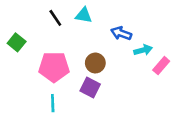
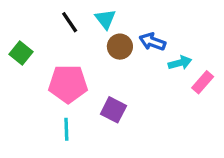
cyan triangle: (84, 15) -> (105, 19), turned 42
brown circle: (95, 63) -> (120, 47), moved

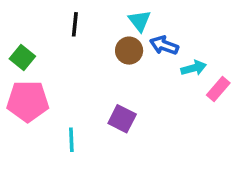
cyan triangle: (105, 19) -> (140, 21), moved
black line: (70, 22) -> (75, 24), turned 40
pink pentagon: (68, 84) -> (28, 101), moved

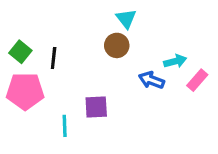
black line: (75, 24) -> (54, 58), moved
blue arrow: (164, 45) -> (151, 80), moved
purple square: (122, 119) -> (96, 107), moved, turned -30

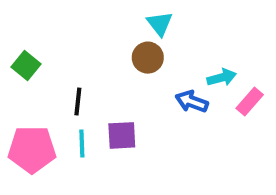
black line: (54, 58) -> (78, 101), moved
pink pentagon: (25, 91) -> (32, 149), moved
cyan line: (65, 126) -> (82, 143), moved

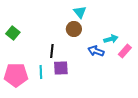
black line: (78, 101) -> (52, 51), moved

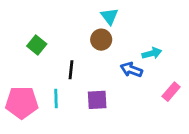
green square: (13, 33) -> (37, 45), moved
pink rectangle: (125, 51) -> (171, 92), moved
purple square: (61, 68) -> (97, 100), moved

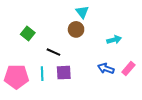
black line: (71, 70) -> (53, 52), turned -72
blue arrow: (131, 70) -> (106, 69), moved
purple square: (97, 100) -> (64, 73), moved

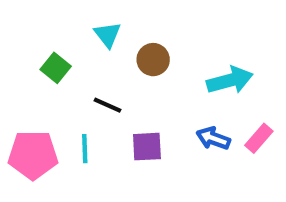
cyan triangle: (82, 12) -> (108, 35), moved
cyan arrow: (114, 40) -> (230, 80), size x1.5
purple square: (64, 73) -> (147, 147), moved

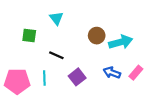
brown circle: (153, 60) -> (97, 36), moved
green square: (56, 68) -> (29, 36), turned -32
purple square: (147, 147) -> (77, 77), turned -35

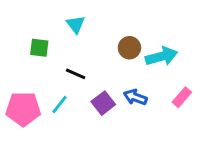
blue arrow: (112, 73) -> (135, 97), moved
cyan line: (44, 78) -> (60, 104), turned 40

